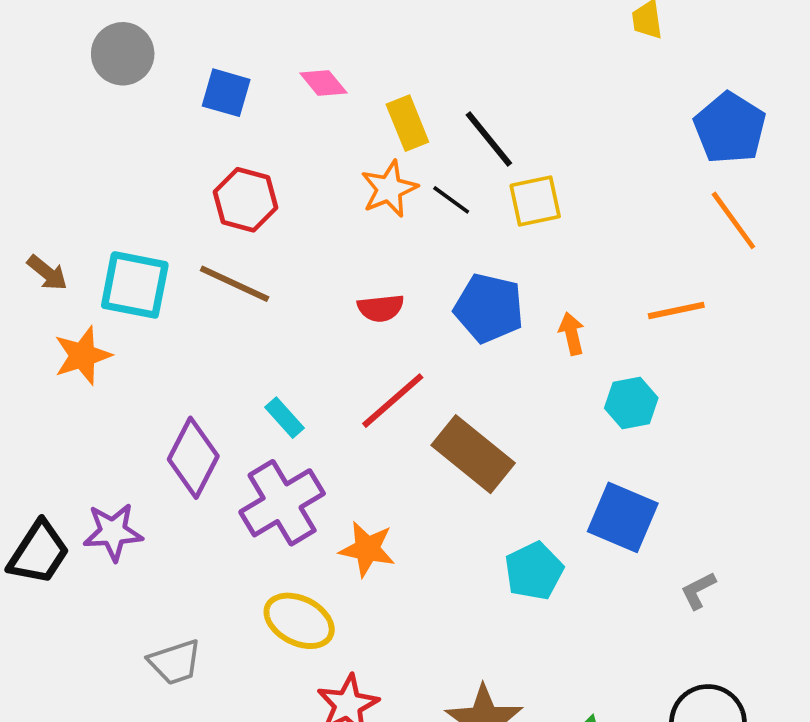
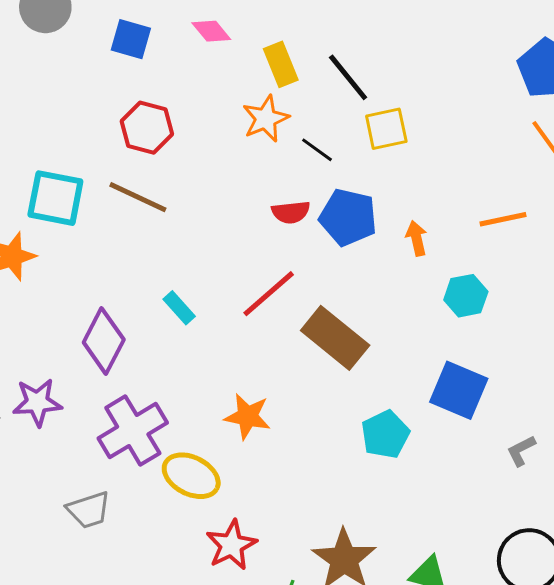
black line: (451, 200) -> (317, 150), moved
red semicircle: (381, 308) -> (291, 212), moved
purple cross: (282, 503) -> (133, 430), moved

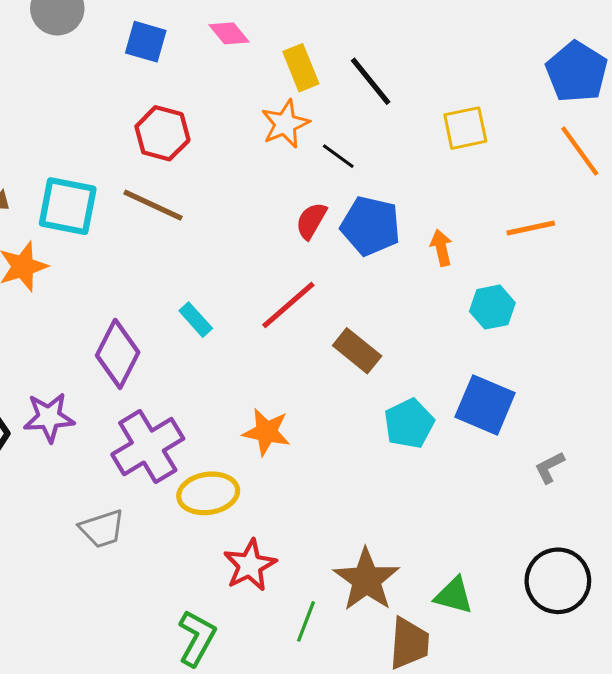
yellow square: (386, 129) -> (465, 128), moved
red semicircle: (291, 212) -> (311, 221), turned 126
brown rectangle: (335, 338) -> (357, 351), size x0.7
cyan pentagon: (385, 434) -> (409, 424), moved
yellow ellipse: (191, 476) -> (208, 493), turned -36

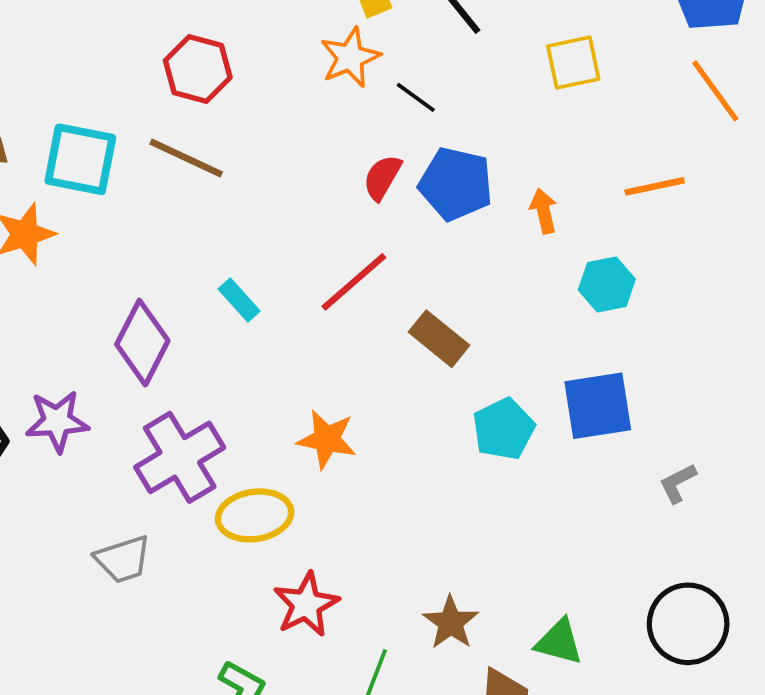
blue square: (485, 405) -> (598, 406), turned -32
brown star: (366, 580) -> (451, 623), size x0.7

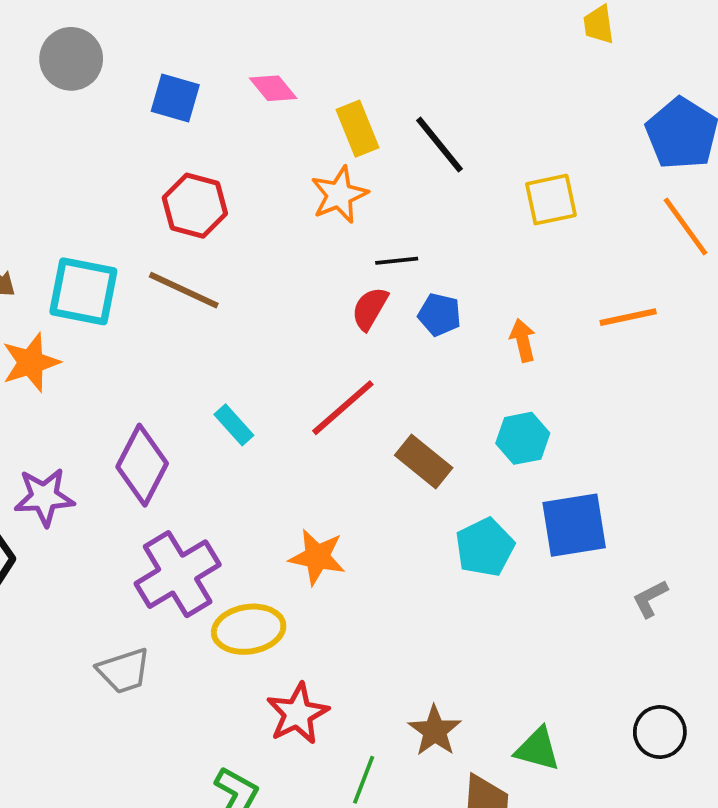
black line: (416, 97) -> (397, 261), moved, turned -42
blue pentagon: (456, 184) -> (440, 315), size x0.6
cyan hexagon: (607, 284) -> (523, 438), moved
purple star: (57, 421) -> (44, 497), moved
black circle: (688, 624) -> (660, 732), size x0.7

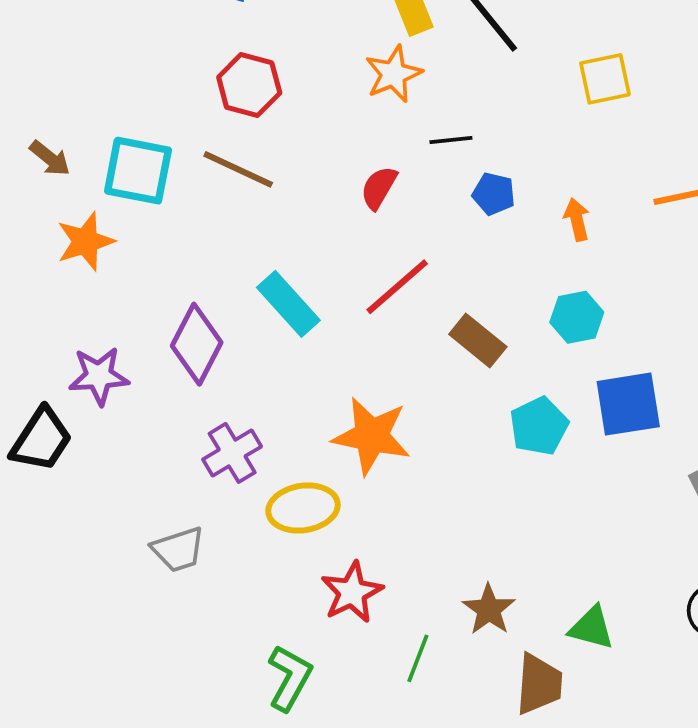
red semicircle: (370, 309) -> (379, 188), moved
cyan rectangle: (234, 425) -> (288, 304), size x1.6
orange star: (317, 557) -> (371, 436), size x1.4
purple cross: (178, 574) -> (232, 453), size x0.7

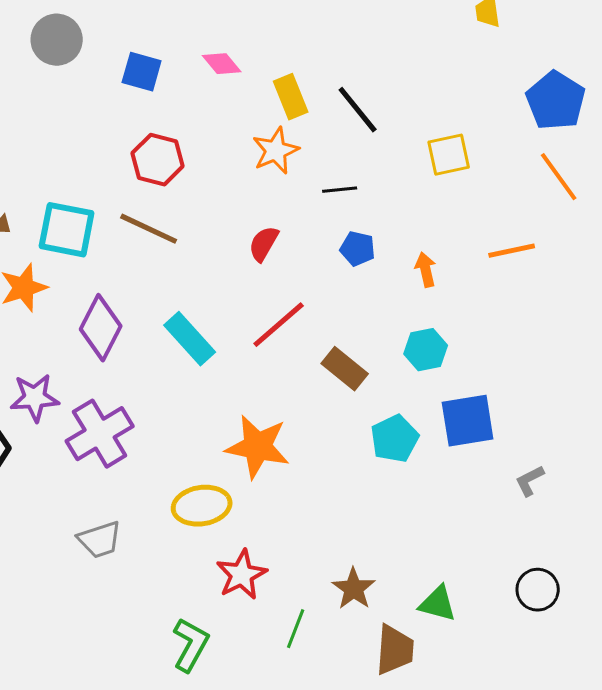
black line: (451, 140) -> (340, 190), moved
purple diamond: (197, 344) -> (101, 328), moved
purple cross: (232, 453) -> (100, 434), moved, size x1.4

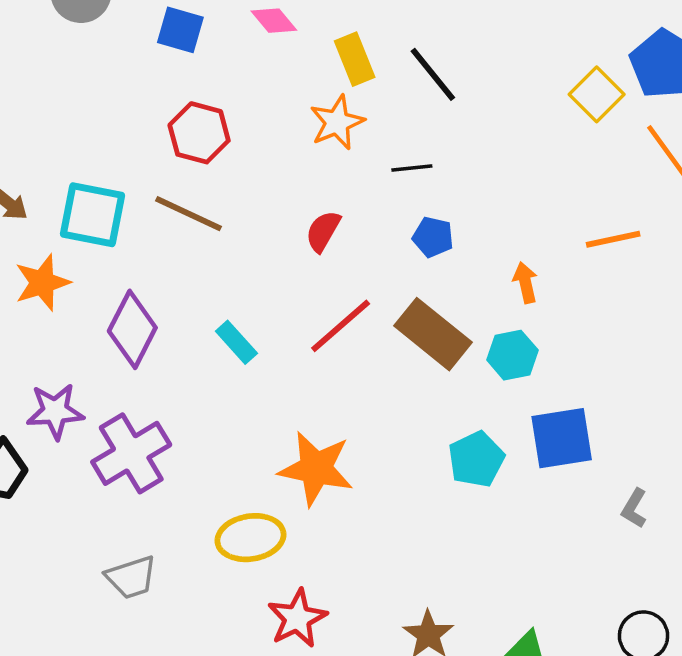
yellow square: (449, 155) -> (597, 94), moved, turned -33
orange arrow: (426, 270) -> (525, 283), moved
cyan rectangle: (190, 339) -> (236, 342), size x0.7
brown rectangle: (345, 369) -> (433, 334), moved, size x1.4
gray L-shape: (530, 481) -> (634, 508), turned -32

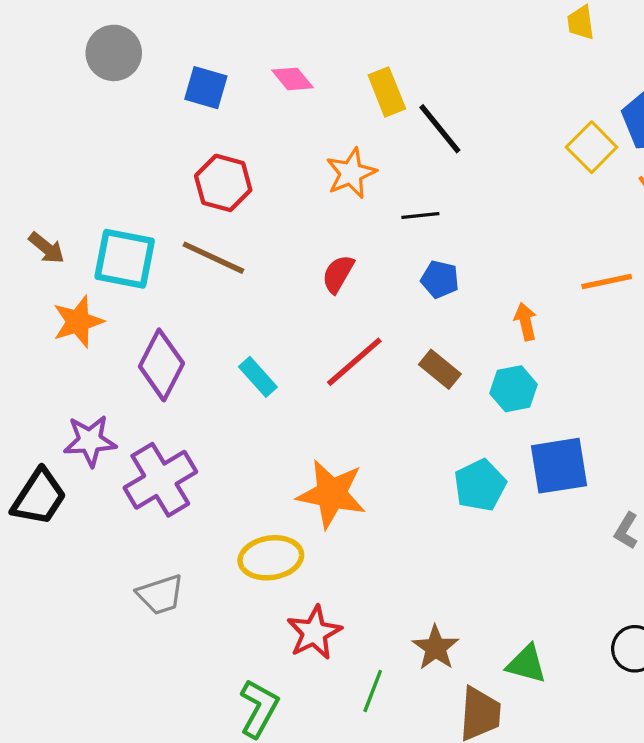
yellow rectangle: (355, 59) -> (387, 92), moved
brown rectangle: (433, 334) -> (440, 369), size x0.6

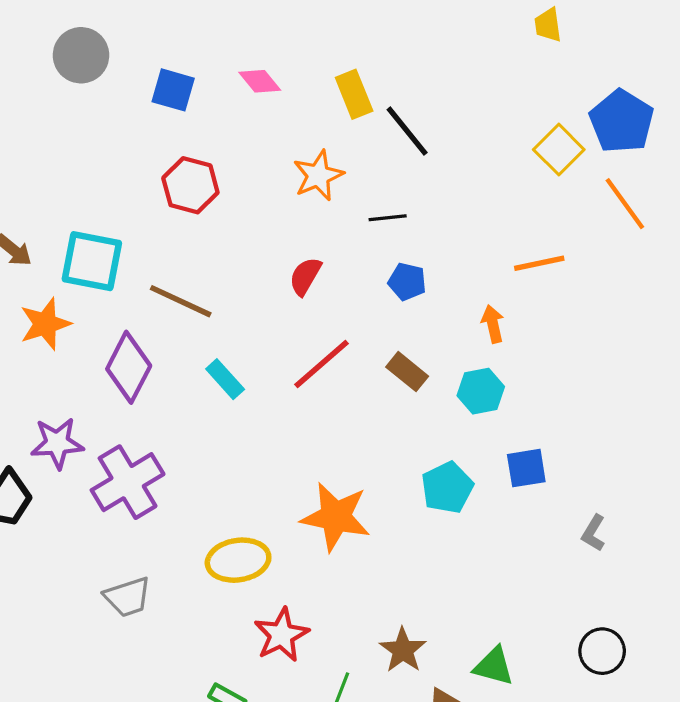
brown line: (213, 258) -> (181, 301), moved
orange line: (607, 282) -> (539, 263), moved
blue square: (559, 466) -> (526, 468), size x0.7
orange star: (332, 494) -> (336, 517), moved

